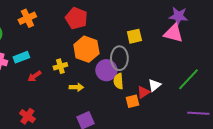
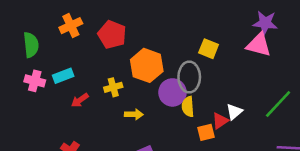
red pentagon: (76, 18) -> (112, 35), moved
yellow square: (134, 36) -> (209, 49), turned 35

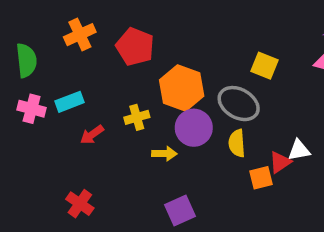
gray ellipse: (189, 77) -> (239, 104), turned -60
purple circle: (172, 92) -> (194, 128), moved
white triangle: (234, 112) -> (299, 150), turned 30

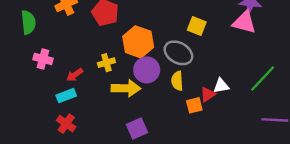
cyan rectangle: (70, 102) -> (66, 96), moved
pink cross: (32, 109) -> (43, 59), moved
yellow arrow: (164, 154) -> (126, 88), size x1.6

